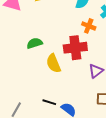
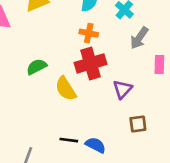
orange cross: (89, 26) -> (89, 33), moved

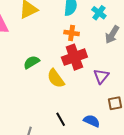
black line: (69, 140) -> (61, 119), turned 56
blue semicircle: (96, 145) -> (92, 121), moved

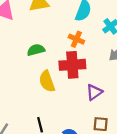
green semicircle: (32, 62) -> (36, 50), moved

